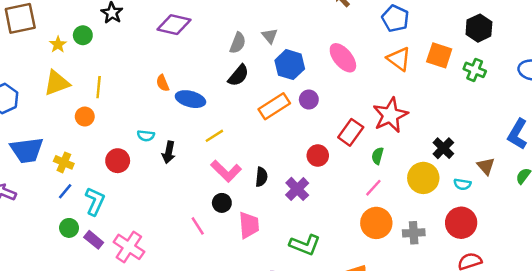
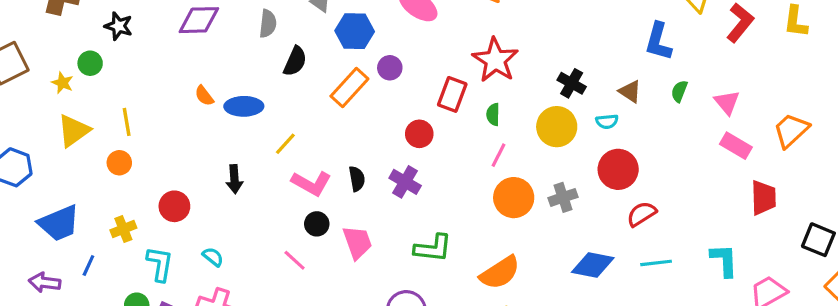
gray semicircle: (238, 43) -> (268, 24), moved
cyan semicircle: (146, 136) -> (213, 257), moved, turned -133
yellow cross: (64, 162) -> (123, 229), moved, turned -30
blue line: (65, 191) -> (88, 265), moved

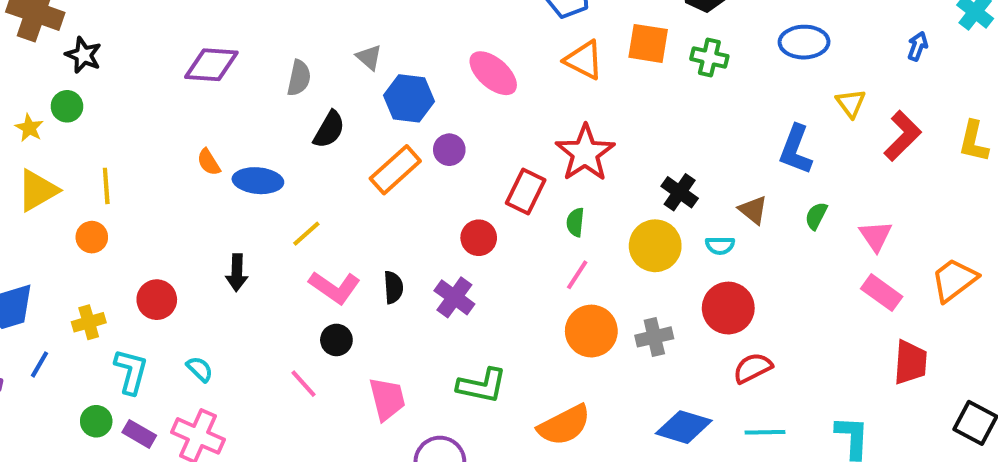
black star: (119, 26) -> (83, 55), moved
pink trapezoid: (357, 242) -> (387, 399), moved

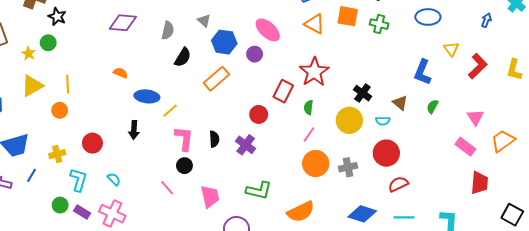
purple circle: (449, 150) -> (255, 54), moved
orange semicircle: (209, 162) -> (121, 73), turned 144
blue ellipse: (258, 181) -> (147, 96), moved
pink triangle: (876, 236) -> (475, 117), moved
pink L-shape: (335, 287) -> (184, 139), turned -120

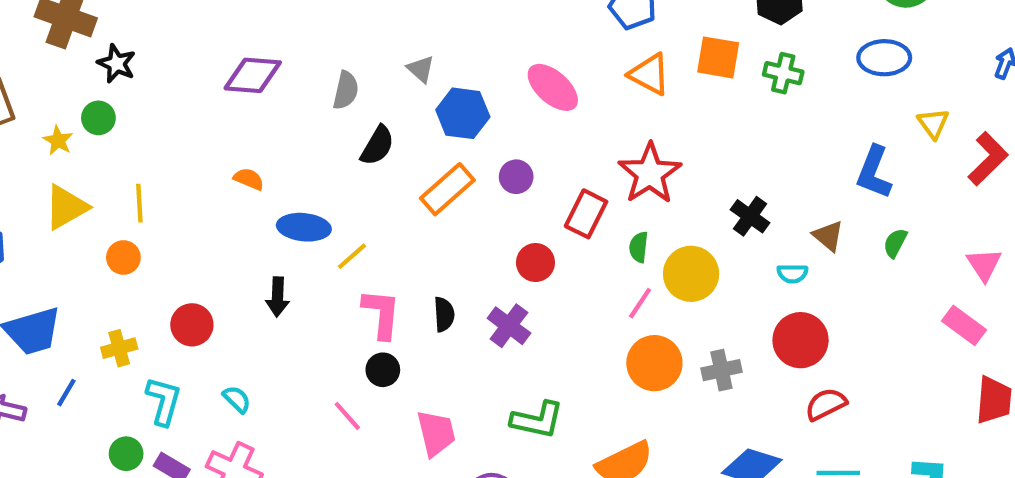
purple circle: (255, 54) -> (516, 177), moved
yellow circle: (349, 120) -> (691, 274), moved

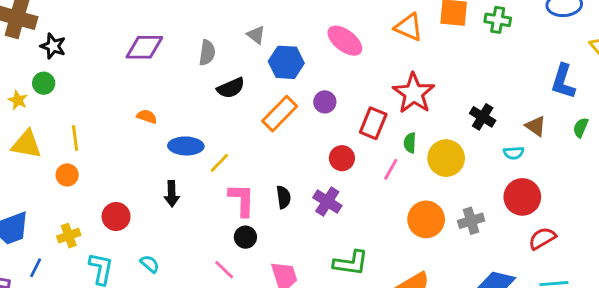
black semicircle: (377, 146) -> (231, 88), turned 40
yellow triangle: (66, 207) -> (26, 144), turned 44
pink line: (640, 303) -> (391, 169), moved

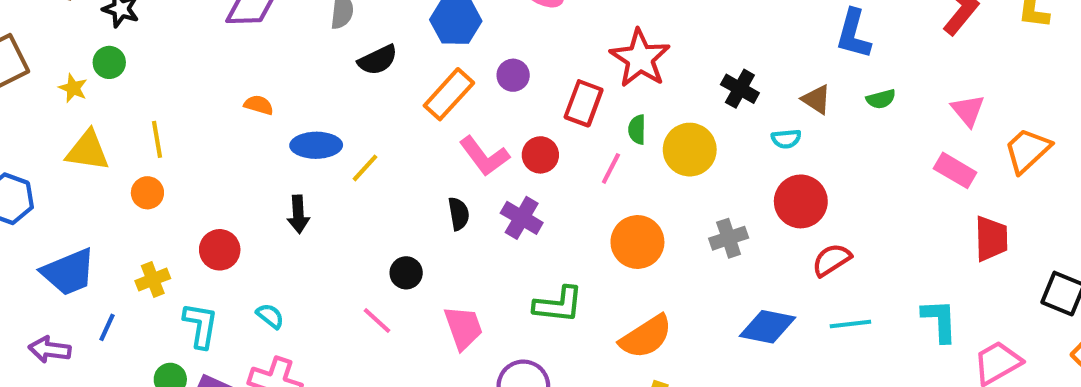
green semicircle: (581, 128) -> (881, 99), turned -126
pink L-shape: (242, 200) -> (484, 156), moved, turned 144
orange circle: (426, 219) -> (637, 242), moved

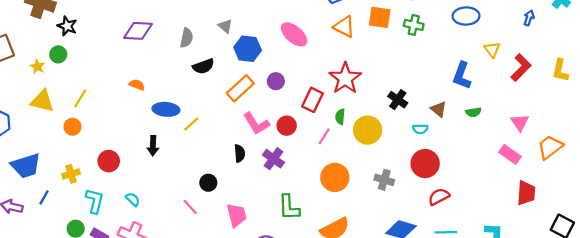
yellow line: (157, 139) -> (80, 98), turned 36
gray cross: (729, 238) -> (384, 180), turned 30
green L-shape: (558, 305) -> (289, 207), turned 76

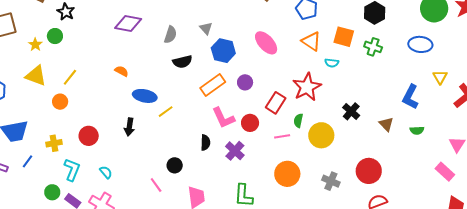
cyan semicircle: (420, 129) -> (332, 63), moved
pink line: (324, 136) -> (282, 136), turned 42

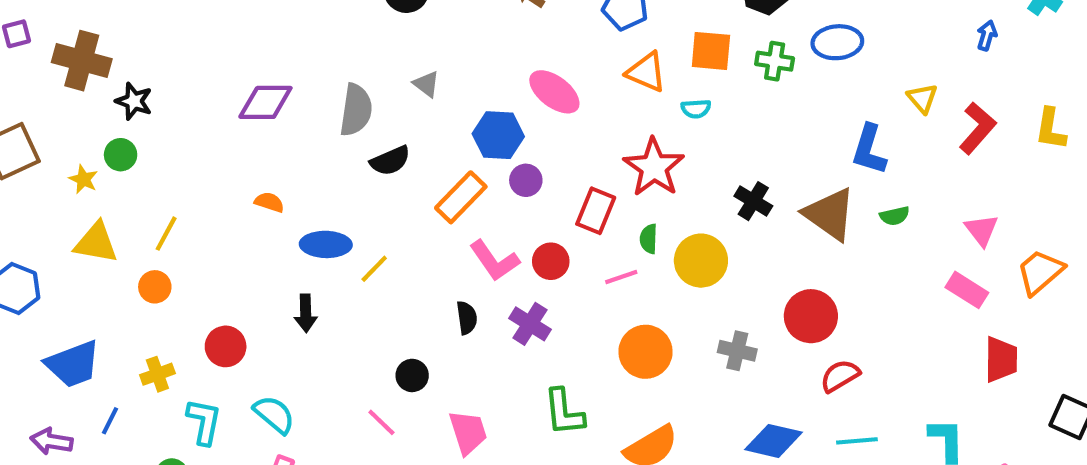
gray semicircle: (170, 35) -> (356, 110), size x1.4
blue ellipse: (420, 44) -> (837, 42), moved
blue hexagon: (223, 51) -> (498, 135), moved
brown triangle: (386, 124) -> (830, 214), size x1.8
cyan semicircle: (106, 172) -> (274, 415), size x1.5

